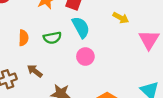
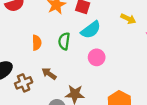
cyan semicircle: (81, 27) -> (91, 30), turned 85
green semicircle: (52, 38) -> (64, 41), turned 112

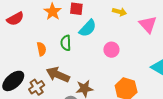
pink circle: (97, 57) -> (111, 50), moved
brown arrow: (49, 74) -> (58, 75), size x1.6

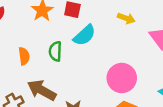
pink circle: (111, 50) -> (122, 78), moved, size x1.5

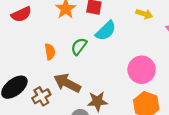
green semicircle: (55, 51) -> (79, 46), turned 36

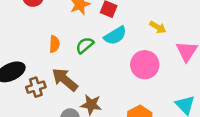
pink circle: (142, 70) -> (145, 65), moved

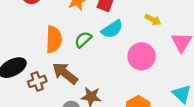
orange semicircle: (54, 44) -> (54, 39), size x1.6

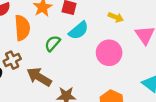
orange semicircle: (54, 39) -> (22, 28), moved
brown cross: (37, 81) -> (12, 60), moved

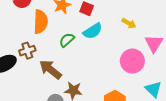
pink circle: (109, 53) -> (132, 61), moved

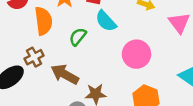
cyan semicircle: (93, 31) -> (106, 21), turned 90
pink circle: (132, 61) -> (136, 54), moved

